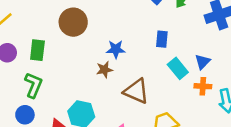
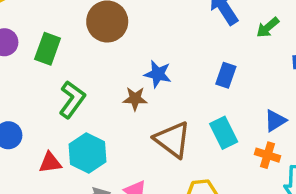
cyan rectangle: (178, 68) -> (224, 133), moved
green L-shape: (33, 85) -> (72, 99), moved

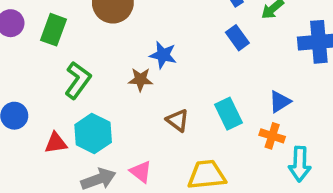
blue rectangle: (226, 75) -> (237, 38), moved, turned -55
brown triangle: (172, 140) -> (178, 120), size x0.6

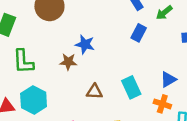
blue rectangle: (237, 38) -> (139, 33), turned 63
green L-shape: (78, 80) -> (23, 61), turned 140
brown triangle: (178, 120) -> (94, 92), turned -35

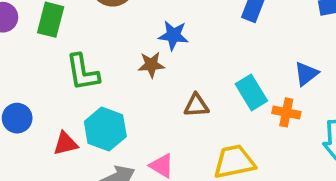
orange cross: (162, 104) -> (286, 112), moved

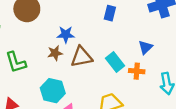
brown triangle: (196, 105) -> (82, 57), moved, size x1.5
cyan hexagon: (105, 129) -> (53, 91), moved

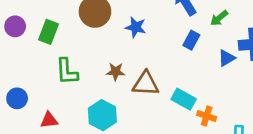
blue star: (66, 34) -> (136, 27), moved
blue triangle: (145, 47) -> (226, 58), moved
cyan rectangle: (115, 62) -> (184, 99), turned -36

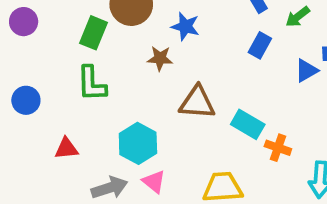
green rectangle: (48, 32) -> (93, 33), moved
brown star: (116, 72) -> (160, 58), moved
blue circle: (17, 98) -> (26, 100), moved

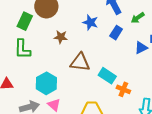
blue star: (185, 26) -> (90, 22), moved

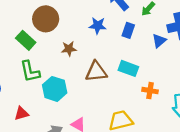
green rectangle: (25, 21) -> (26, 40), turned -60
cyan rectangle: (107, 76) -> (128, 68), moved
cyan hexagon: (46, 83) -> (55, 89), moved

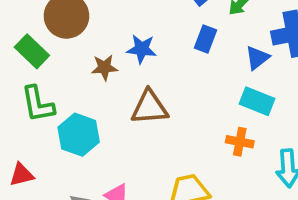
blue star: (98, 26) -> (142, 49), moved
cyan rectangle: (128, 68) -> (257, 101), moved

